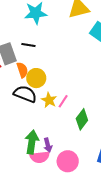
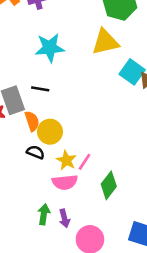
black semicircle: (25, 94) -> (35, 152), size x0.6
green arrow: (32, 142) -> (44, 214), size x0.7
pink semicircle: (40, 157) -> (65, 182), moved

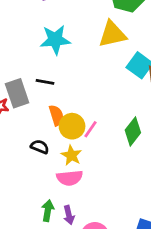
orange semicircle: (32, 121) -> (56, 115), moved
yellow circle: (50, 132) -> (72, 126), moved
pink line: (84, 162) -> (91, 129), moved
green diamond: (109, 185) -> (133, 131), moved

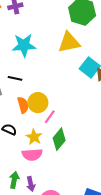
yellow circle: (72, 126) -> (38, 103), moved
green diamond: (133, 131) -> (59, 139), moved

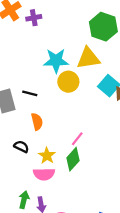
cyan star: (24, 45) -> (56, 61), moved
yellow circle: (38, 103) -> (68, 82), moved
pink line: (50, 117) -> (77, 139), moved

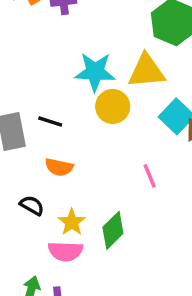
orange semicircle: (37, 122) -> (59, 167), turned 112
pink line: (77, 139) -> (150, 176), moved, turned -64

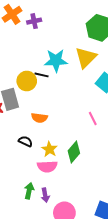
yellow triangle: (146, 71) -> (86, 58), turned -35
yellow circle: (113, 106) -> (27, 81), moved
black line: (50, 122) -> (42, 75), moved

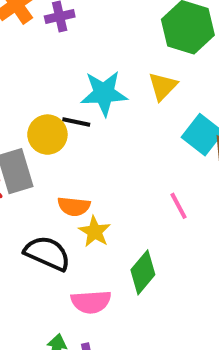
yellow triangle: (86, 58) -> (163, 86), size x0.7
black semicircle: (25, 141) -> (47, 253), size x1.6
yellow star: (49, 149) -> (95, 232), moved

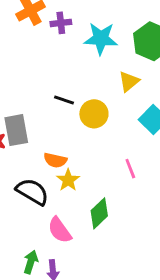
cyan star: (104, 93) -> (101, 39), moved
yellow circle: (47, 135) -> (94, 114), moved
pink semicircle: (91, 302) -> (60, 230), turned 52

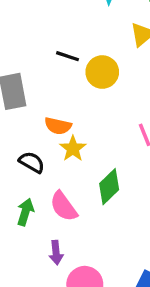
black semicircle: (32, 192) -> (32, 162), size x0.7
green arrow: (31, 262) -> (25, 212), moved

